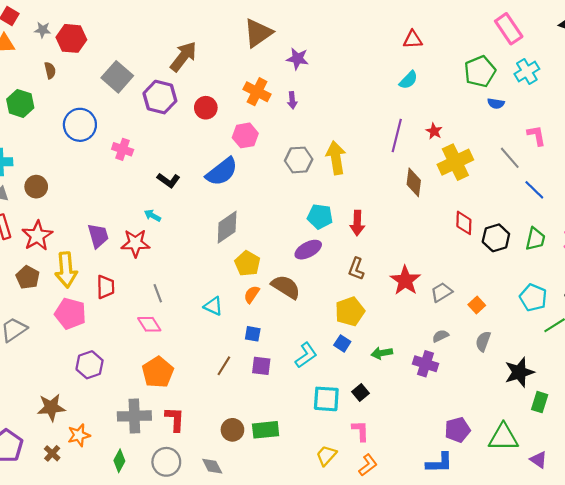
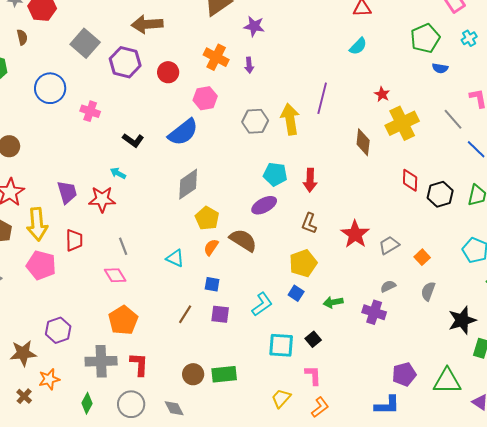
brown arrow: (183, 57) -> (147, 24), turned -132
cyan cross: (527, 71) -> (469, 38), size x0.7
purple line: (397, 135) -> (322, 98), moved
purple hexagon: (90, 365) -> (58, 330), moved

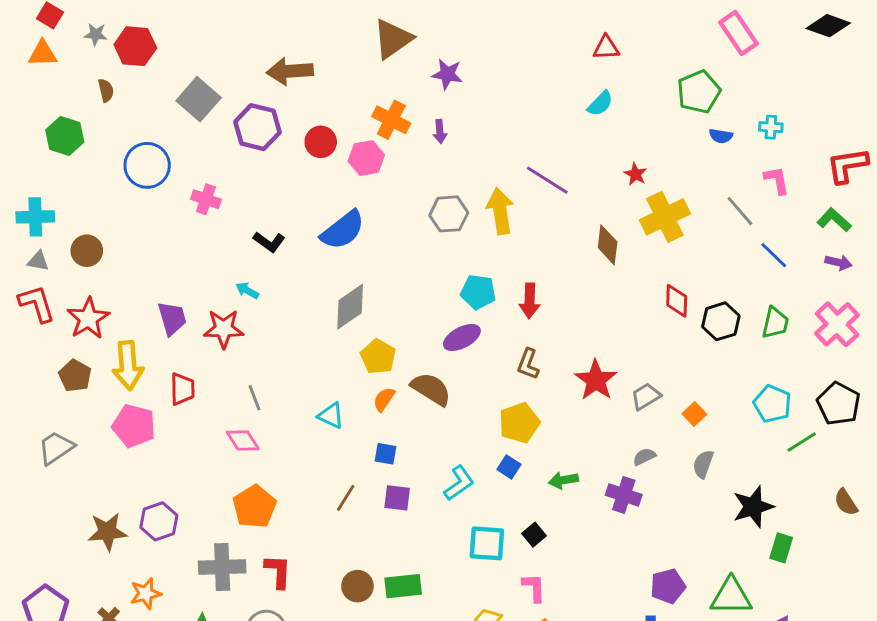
cyan cross: (469, 38) -> (771, 127), moved, turned 35
pink hexagon: (205, 98) -> (366, 158), moved
purple line: (322, 98) -> (547, 180), turned -72
brown star: (23, 353) -> (107, 532), moved

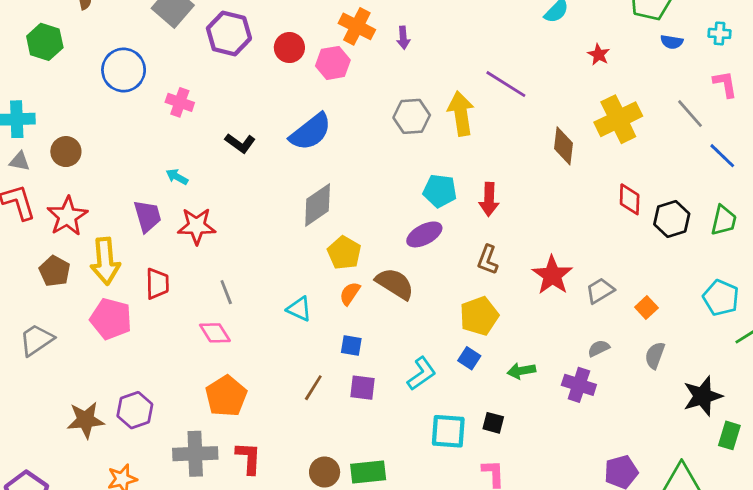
red star: (636, 174) -> (599, 55), moved
cyan arrow: (247, 290) -> (177, 177), moved
black square: (534, 535) -> (493, 423), turned -35

